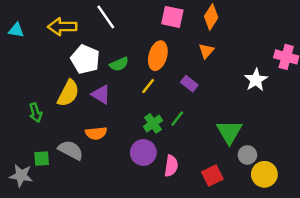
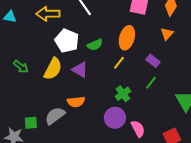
green arrow: (36, 113) -> (21, 67), moved, turned -35
green line: (177, 119) -> (151, 83), moved
gray semicircle: (71, 150) -> (55, 116), turned -65
pink semicircle: (171, 166) -> (138, 129), turned -36

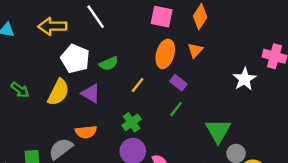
orange ellipse: (127, 38) -> (165, 54), moved
green cross: (123, 94) -> (132, 122), moved

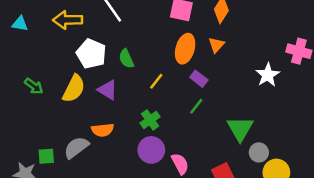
green semicircle: (109, 63) -> (126, 59), turned 90

